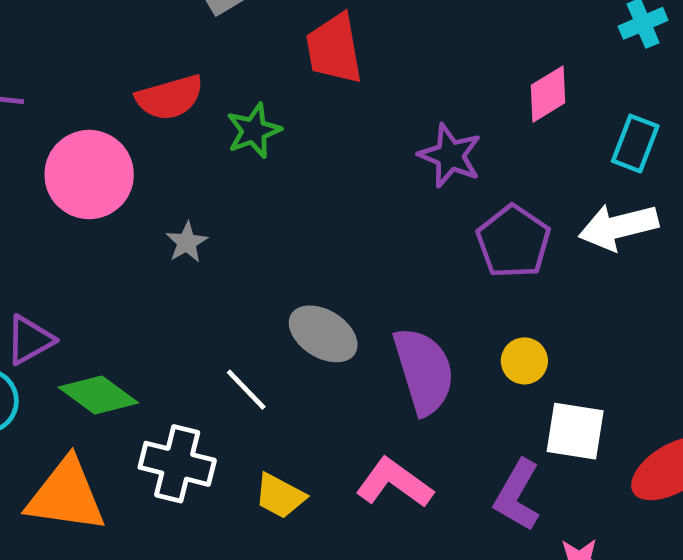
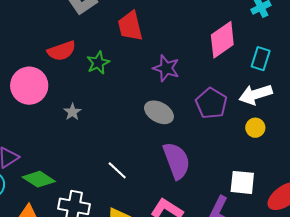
pink diamond: (548, 94) -> (222, 40), size x1.5
purple star: (450, 156) -> (166, 68), moved
gray ellipse: (323, 334) -> (159, 112), moved
yellow circle: (524, 361) -> (255, 128), moved
white line: (246, 390) -> (117, 170), moved

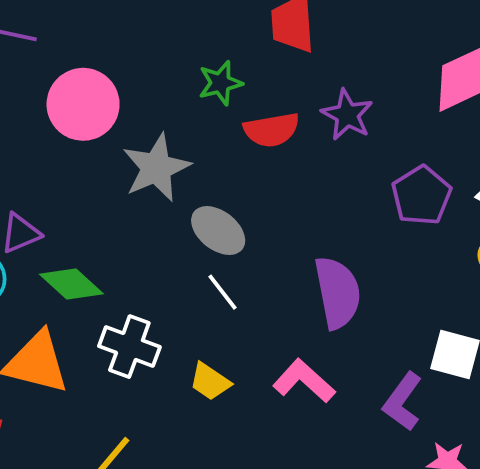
red semicircle: (62, 51) -> (272, 130), moved
gray star: (72, 112) -> (156, 168), size x2.0
gray ellipse: (159, 112) -> (218, 231), moved

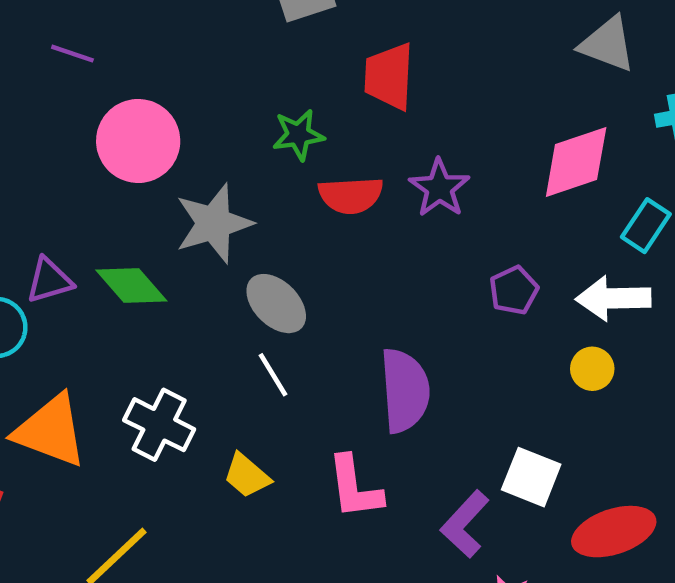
purple pentagon: (421, 196) -> (514, 290), size x0.7
green diamond: (71, 284) -> (131, 285), moved
pink L-shape: (304, 381) -> (355, 487), turned -146

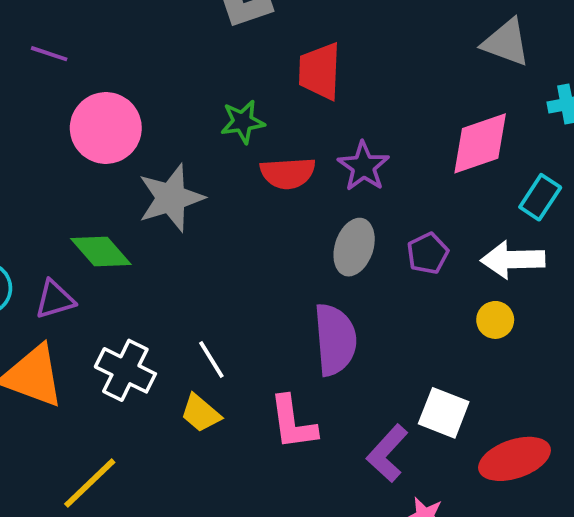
purple triangle: (49, 280) -> (55, 299), moved
gray ellipse: (276, 304) -> (354, 247), moved, turned 64
white line: (273, 375) -> (211, 360), moved

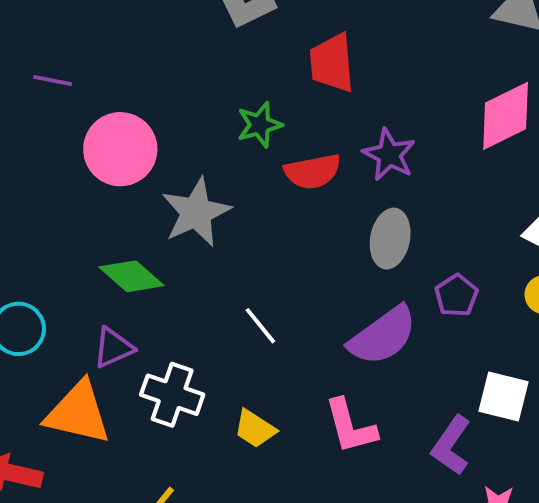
purple pentagon: (428, 253) -> (456, 295), moved
purple triangle: (55, 299) -> (113, 348), moved
purple semicircle: (335, 340) -> (383, 336), turned 66
white line: (211, 360) -> (260, 326), moved

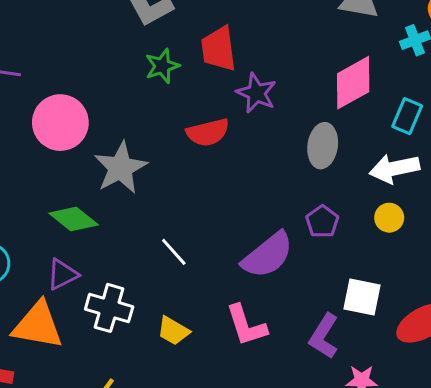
green star: (260, 125) -> (162, 66), moved
purple star: (389, 155) -> (256, 93), moved
gray ellipse: (390, 239) -> (323, 146), moved

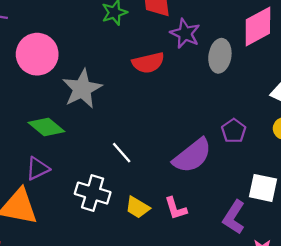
gray ellipse: (323, 146) -> (220, 56), moved
white cross: (109, 308) -> (93, 193), moved
pink L-shape: (246, 325) -> (176, 208), size x0.7
yellow trapezoid: (173, 331) -> (137, 207), moved

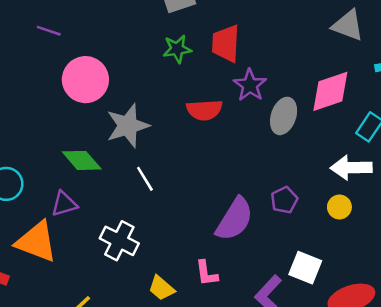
white line: (122, 153) -> (145, 179), moved
purple semicircle: (192, 156) -> (235, 219), turned -30
yellow trapezoid: (137, 207) -> (161, 288), moved

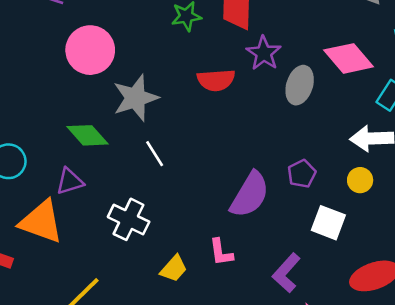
pink diamond: (330, 91) -> (349, 58), turned 69
white square: (305, 268) -> (328, 223), moved
yellow trapezoid: (161, 288) -> (174, 269), turned -88

